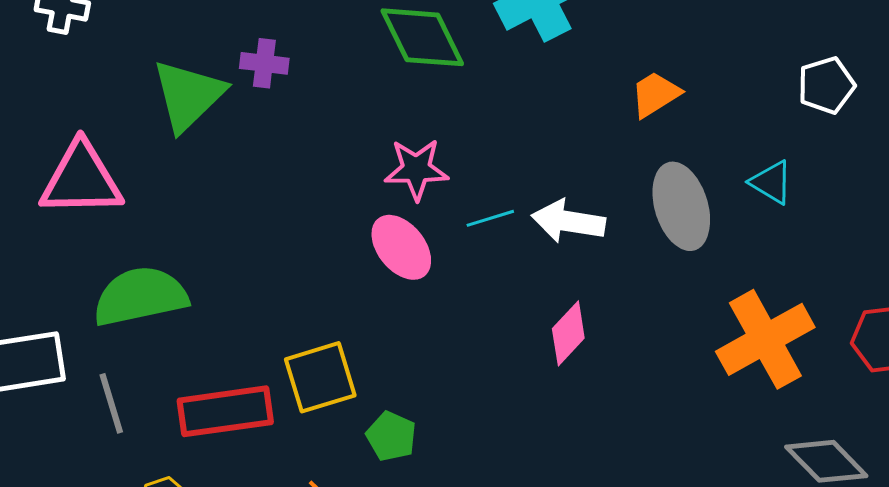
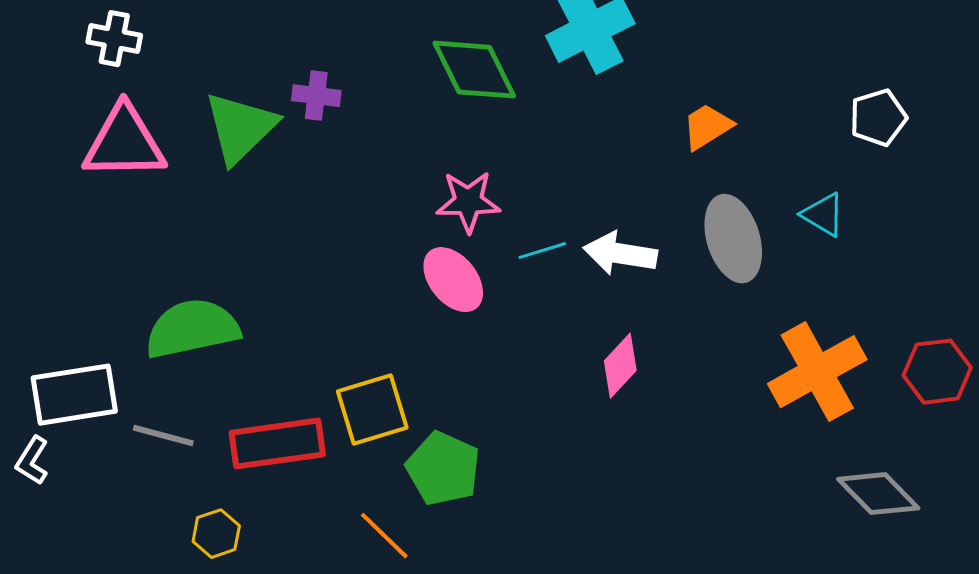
pink triangle: (81, 179) -> (124, 143), moved
gray line: (111, 403) -> (163, 436), turned -58
green pentagon: (391, 436) -> (443, 469), size x1.5

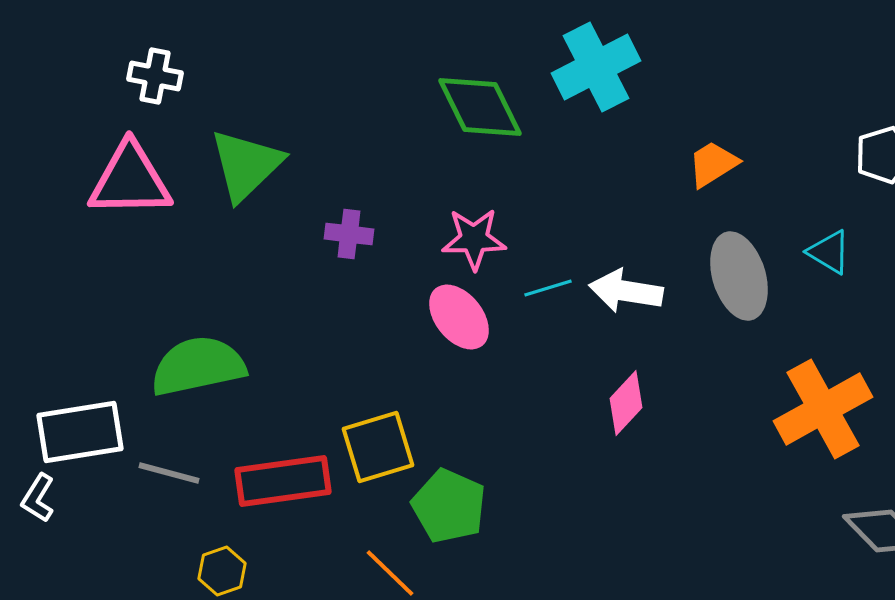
white cross: (114, 39) -> (155, 76), moved
purple cross: (316, 96) -> (349, 234), moved

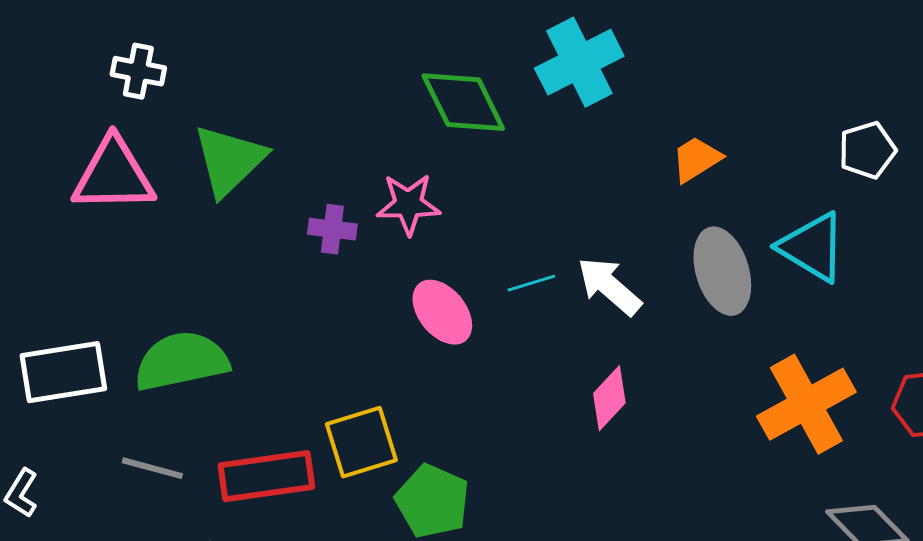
pink star: (474, 239) -> (408, 204), moved
cyan triangle: (829, 252) -> (812, 247), size x1.6
white arrow: (626, 291) -> (609, 286), turned 32
white rectangle: (80, 432) -> (63, 372), moved

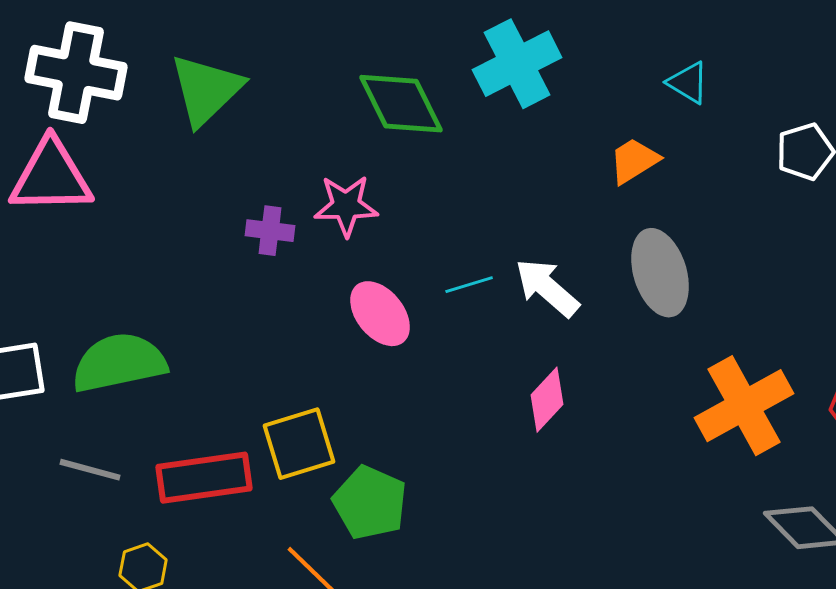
white cross: (138, 71) -> (76, 73), size x1.8
green triangle: (229, 160) -> (206, 90), moved
cyan triangle: (812, 247) -> (688, 83), moved, size x0.6

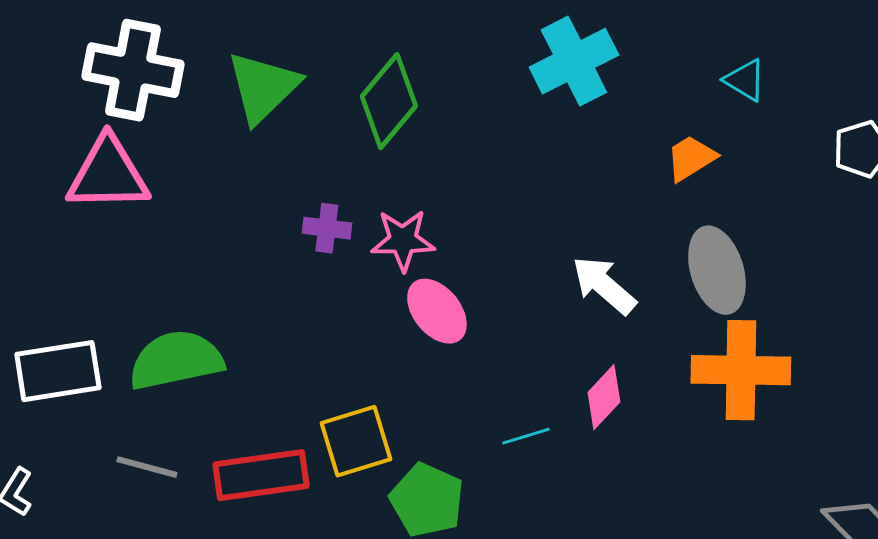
green diamond: (401, 104) -> (389, 101), moved, turned 66
pink star: (346, 206) -> (403, 240), moved
cyan line: (469, 285) -> (526, 436), moved
orange cross: (744, 406) -> (741, 370), moved, turned 30

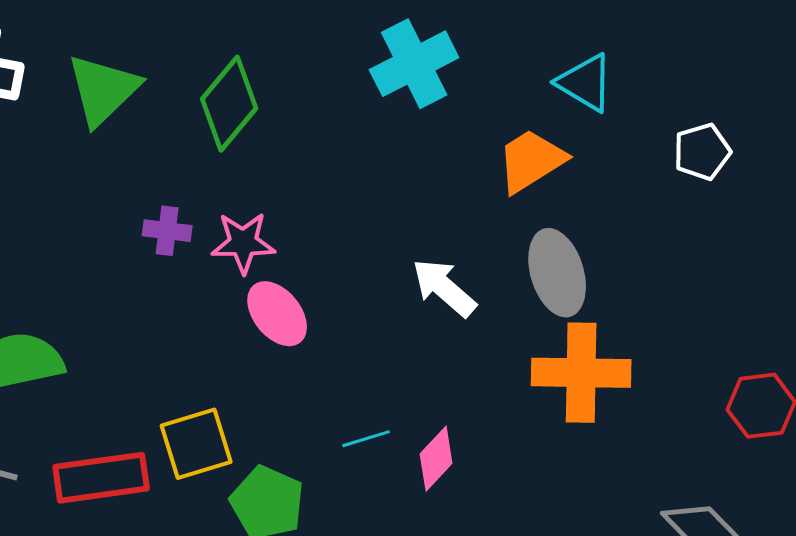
cyan triangle: (745, 80) -> (585, 83), size x1.4
orange trapezoid: (691, 158) -> (531, 161), size x1.4
pink diamond: (604, 397) -> (436, 459), moved

